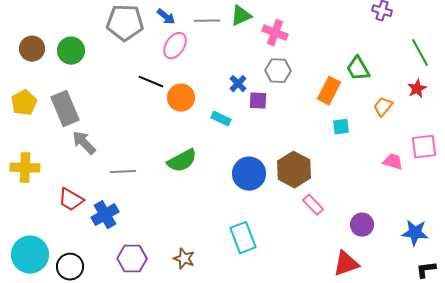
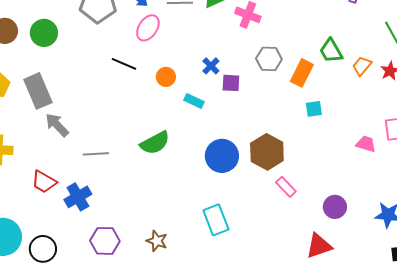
gray hexagon: (278, 71) -> (269, 59), moved
orange circle: (181, 98) -> (166, 77), moved, size x0.7
orange trapezoid: (383, 107) -> (362, 66), moved

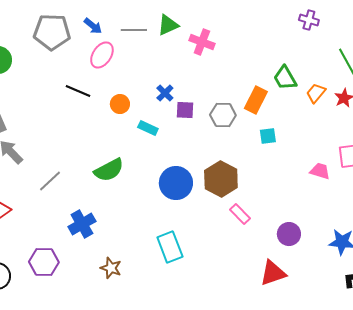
gray hexagon: (269, 59) -> (223, 115), moved
gray line: (96, 154) -> (50, 181), turned -40
blue cross: (78, 197) -> (82, 224), moved
purple hexagon: (105, 241) -> (44, 262), moved

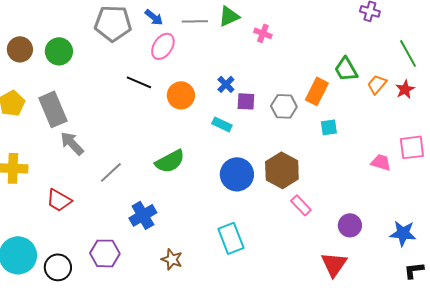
pink cross: (202, 42) -> (263, 33), size x0.7
orange circle: (120, 104) -> (181, 95), size x1.4
cyan rectangle: (148, 128) -> (222, 124), moved
red triangle: (273, 273) -> (334, 264), turned -36

